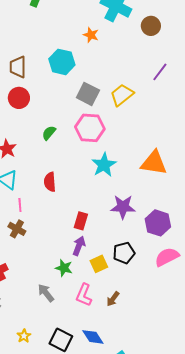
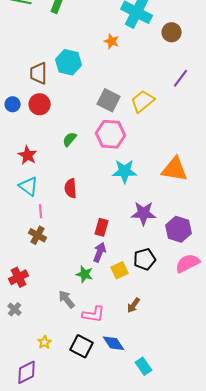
cyan hexagon: (62, 62) -> (69, 62), moved
cyan star: (104, 165) -> (125, 171), turned 30
pink L-shape: (84, 295) -> (94, 314), moved, turned -105

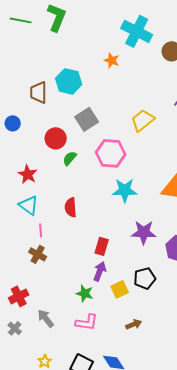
gray square: (109, 100) -> (87, 119), moved, turned 30
red circle: (40, 104) -> (56, 138), moved
gray arrow: (67, 299) -> (46, 318), moved
brown arrow: (134, 305) -> (134, 324), turned -147
pink L-shape: (94, 314) -> (87, 322), moved

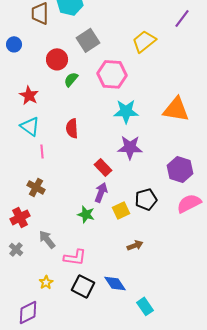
purple star: (144, 232) -> (130, 147), moved
red rectangle: (102, 246) -> (103, 167), turned -60
brown cross: (38, 254) -> (36, 187), moved
pink L-shape: (87, 322) -> (75, 257), moved

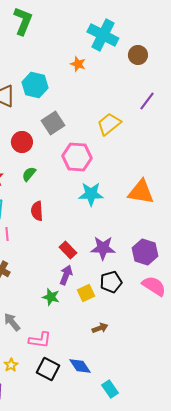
green semicircle: (71, 79) -> (29, 174), moved
purple star: (130, 147) -> (103, 248), moved
pink semicircle: (189, 203) -> (154, 286), turned 60

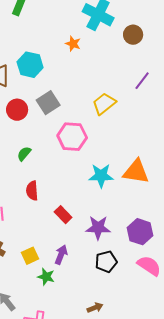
red circle: (22, 142) -> (17, 110), moved
cyan star: (91, 194) -> (101, 176), moved
red rectangle: (68, 250) -> (63, 215), moved
yellow square: (86, 293) -> (30, 256), moved

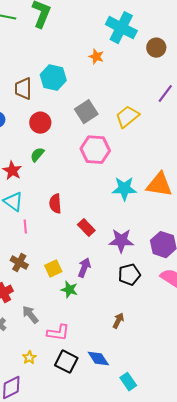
gray square: (48, 103) -> (86, 112), moved
green semicircle: (24, 154) -> (37, 155), moved
brown arrow: (95, 308) -> (118, 321), turned -42

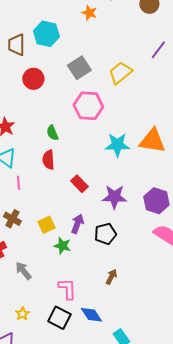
green semicircle: (37, 155) -> (52, 133), moved, turned -63
black pentagon: (129, 275) -> (105, 234), moved
pink L-shape: (58, 333) -> (67, 289), moved, turned -100

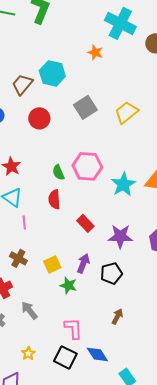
brown trapezoid: (16, 45) -> (22, 84), turned 40
pink hexagon: (88, 106) -> (87, 166), moved
cyan star: (117, 145) -> (123, 184), turned -30

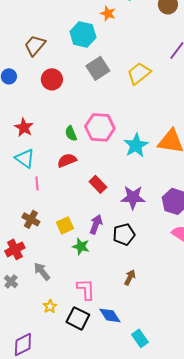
cyan hexagon: (52, 73) -> (83, 34), moved
red semicircle: (54, 199) -> (67, 160), turned 72
yellow star: (28, 353) -> (50, 306), moved

